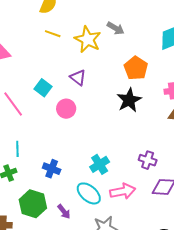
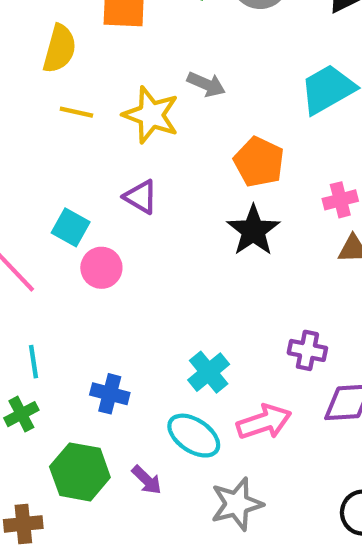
pink circle: (66, 109) -> (101, 268), moved

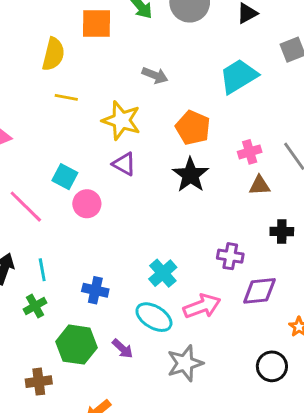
yellow star: (151, 115) -> (121, 120), moved
purple triangle: (141, 197) -> (124, 164), moved

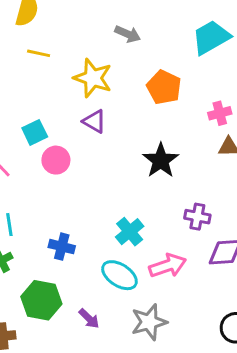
black star: (190, 175) -> (161, 160), moved
cyan square: (65, 177) -> (35, 132), turned 35
purple arrow: (123, 349) -> (89, 319), moved

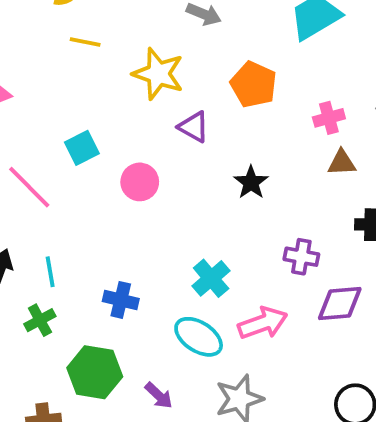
purple triangle: (94, 121) -> (194, 127), moved
pink circle: (56, 160) -> (140, 182), moved
black star: (161, 160) -> (251, 182), size x0.7

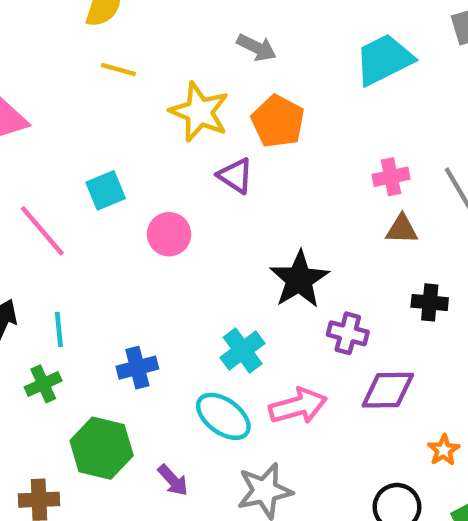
orange pentagon: (254, 85) -> (278, 121), moved
black star: (251, 182) -> (299, 279), moved, size x1.5
blue cross: (121, 300) -> (137, 368), turned -32

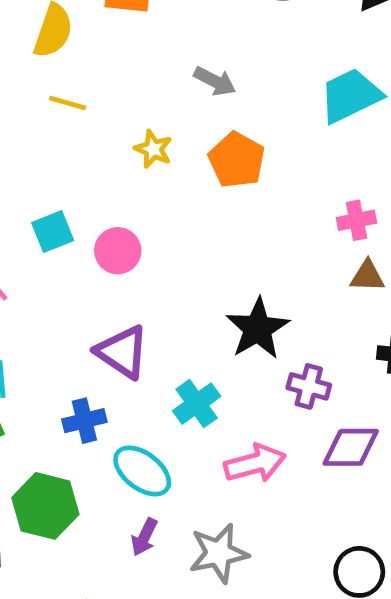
yellow star: (199, 112) -> (153, 149), size x0.6
purple triangle: (235, 176) -> (122, 352), moved, size x1.4
pink circle: (169, 234) -> (118, 251), moved
cyan ellipse: (223, 416) -> (142, 471), moved
purple arrow: (173, 480) -> (144, 537), moved, turned 68

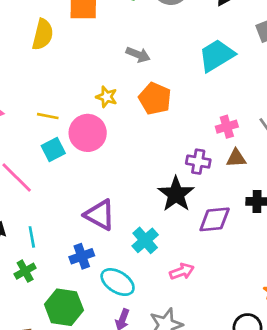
yellow line: (68, 103) -> (48, 116), moved
pink circle: (118, 251) -> (88, 133), moved, size x1.4
purple cross: (309, 386) -> (198, 162), moved
purple diamond: (351, 447) -> (215, 219), moved
pink arrow: (255, 463) -> (182, 271), size x0.7

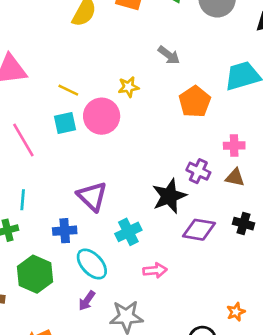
yellow star: (107, 97) -> (128, 87), turned 30
orange pentagon: (155, 99) -> (195, 102), moved

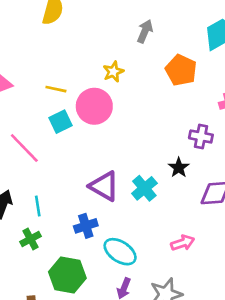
gray arrow: (169, 55) -> (145, 31), turned -90
black star: (169, 196) -> (179, 168), size x0.6
cyan cross: (128, 232) -> (144, 188), moved

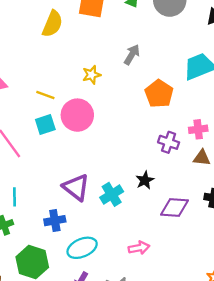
yellow star: (113, 72) -> (92, 75), moved
purple cross: (201, 137) -> (169, 142), moved
cyan ellipse: (120, 252) -> (82, 248), turned -64

